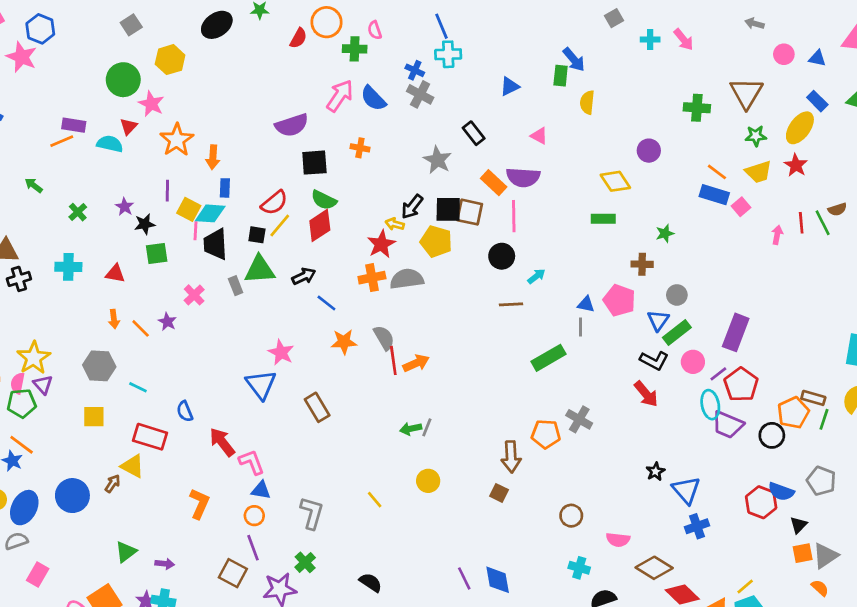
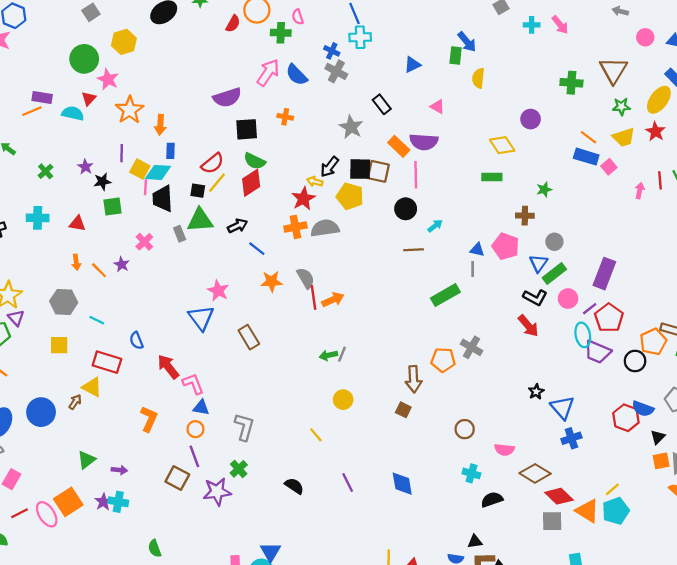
yellow line: (375, 500) -> (316, 435), moved
purple line: (464, 578) -> (348, 483), moved

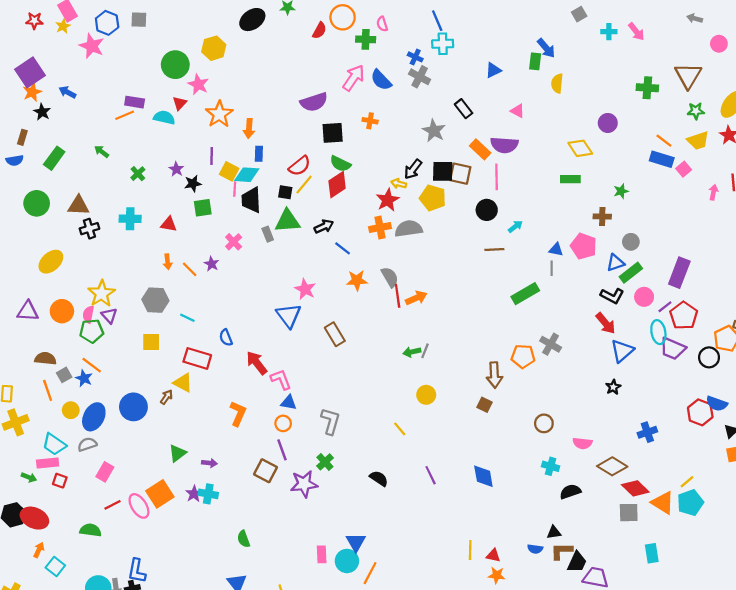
gray square: (91, 12) -> (139, 20), moved, turned 35
blue triangle: (538, 263) -> (615, 263), turned 36
blue triangle: (562, 408) -> (622, 351), moved, turned 30

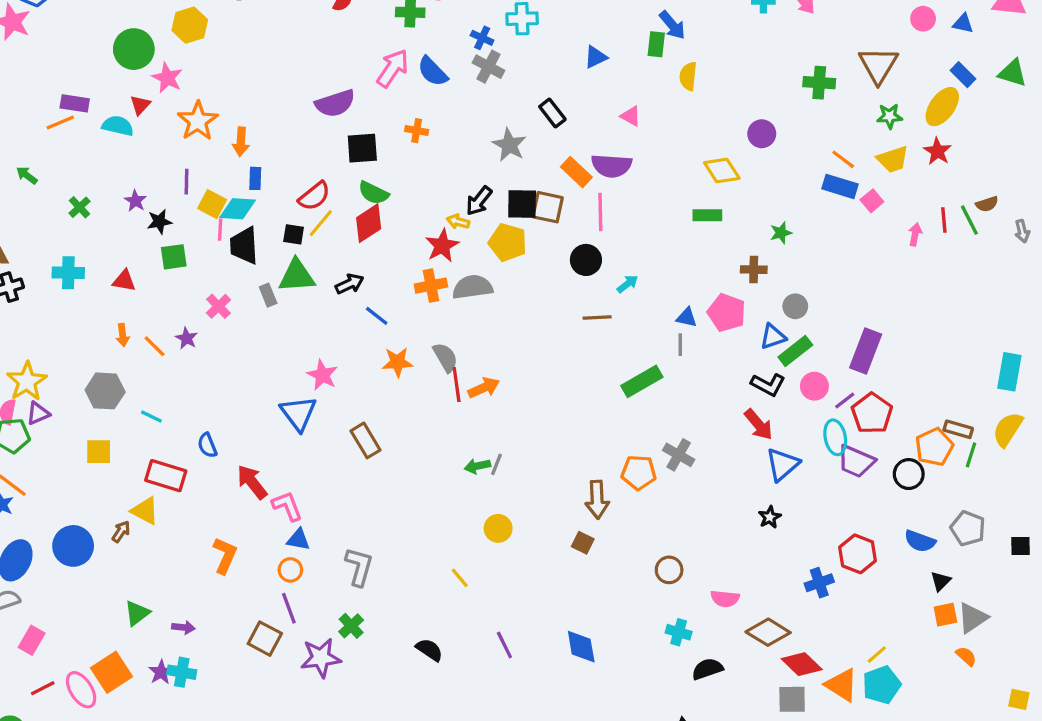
purple triangle: (109, 316) -> (38, 413), turned 49
red hexagon: (700, 412) -> (858, 554), moved

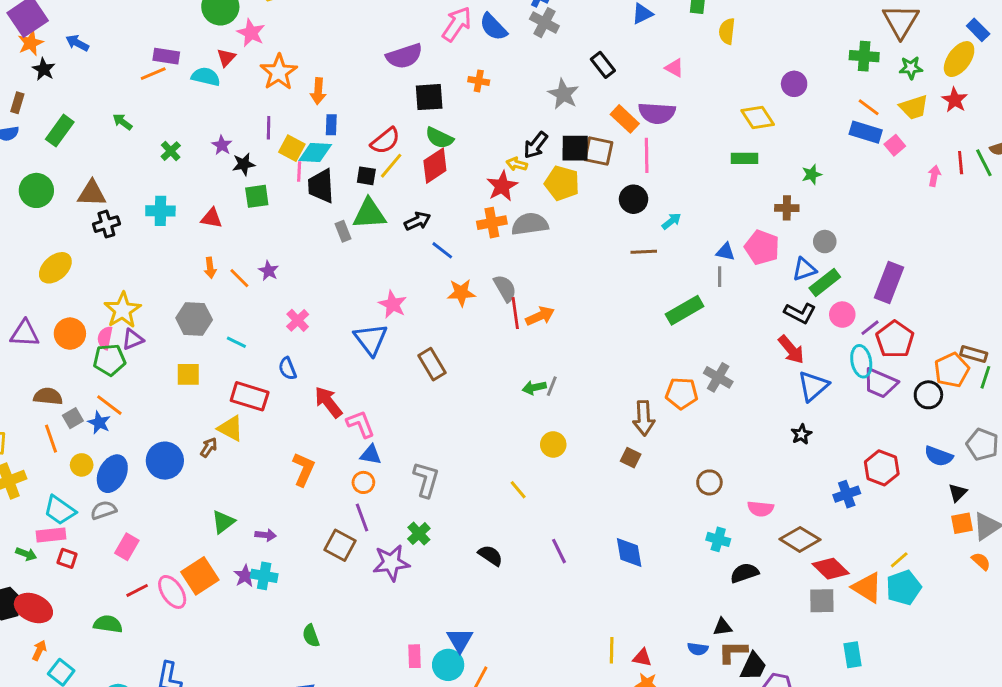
green cross: (819, 83) -> (864, 56), moved
pink cross: (218, 306) -> (298, 320), moved

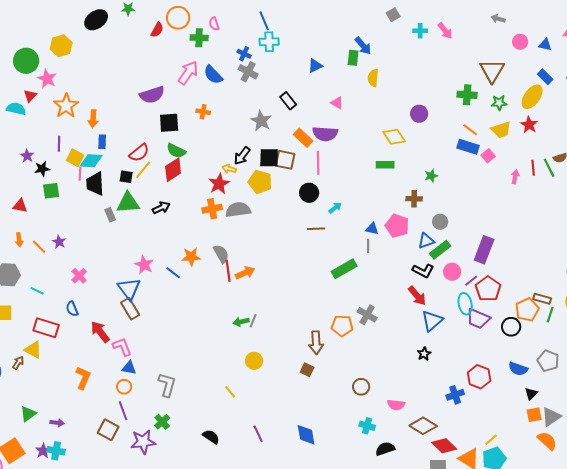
blue line: (442, 250) -> (173, 273), moved
brown rectangle: (432, 364) -> (130, 309), moved
orange semicircle: (981, 561) -> (547, 441), size x1.5

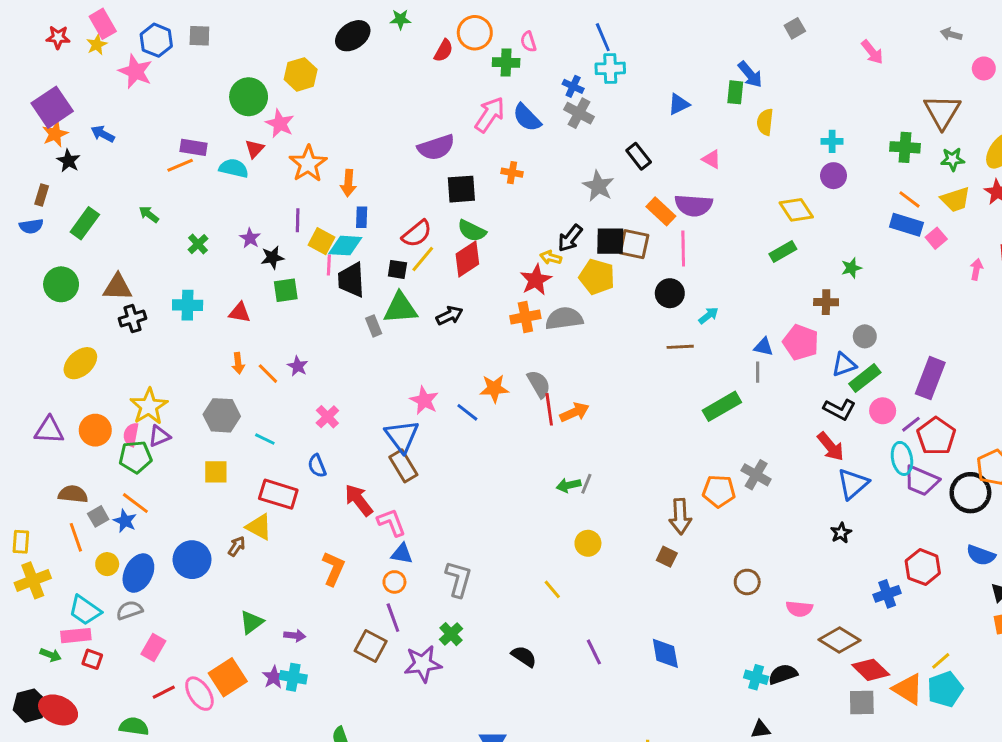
cyan cross: (420, 31) -> (832, 141), moved
green rectangle: (385, 165) -> (783, 252), turned -30
black circle: (511, 327) -> (970, 493), size x1.4
cyan cross: (367, 426) -> (756, 677), moved

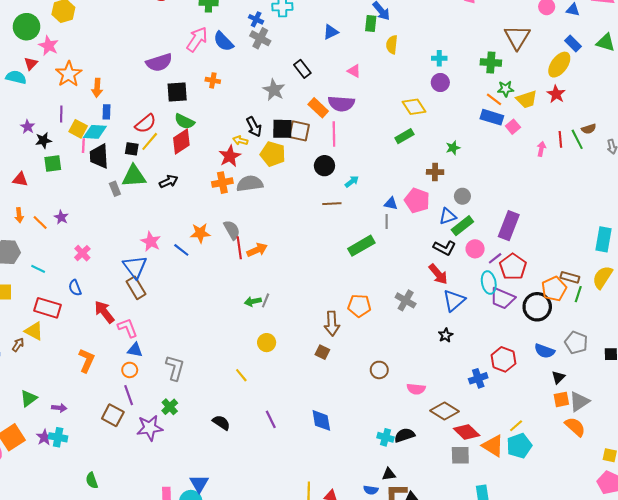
green star: (953, 159) -> (506, 89), moved
black arrow: (570, 238) -> (254, 127), turned -66
gray cross: (756, 475) -> (406, 300), moved

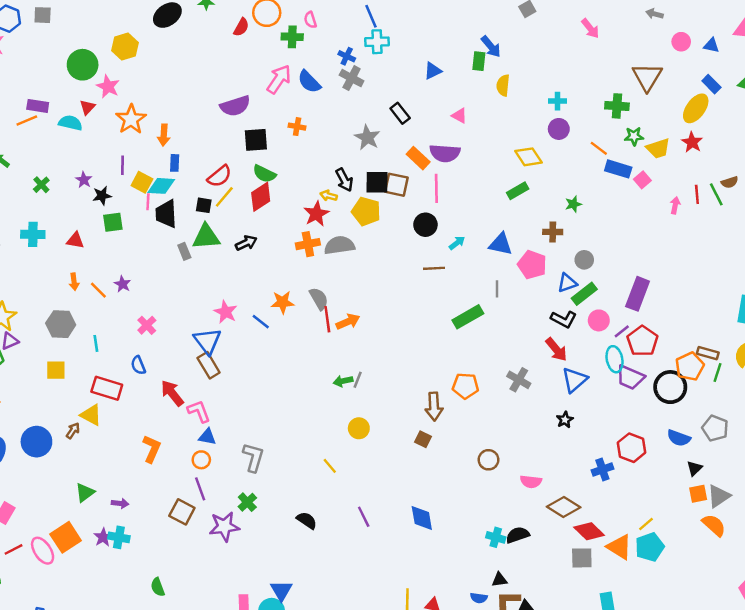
orange line: (494, 99) -> (599, 148), moved
blue triangle: (391, 204) -> (501, 244), moved, size x1.5
cyan line: (38, 269) -> (96, 343), turned 56

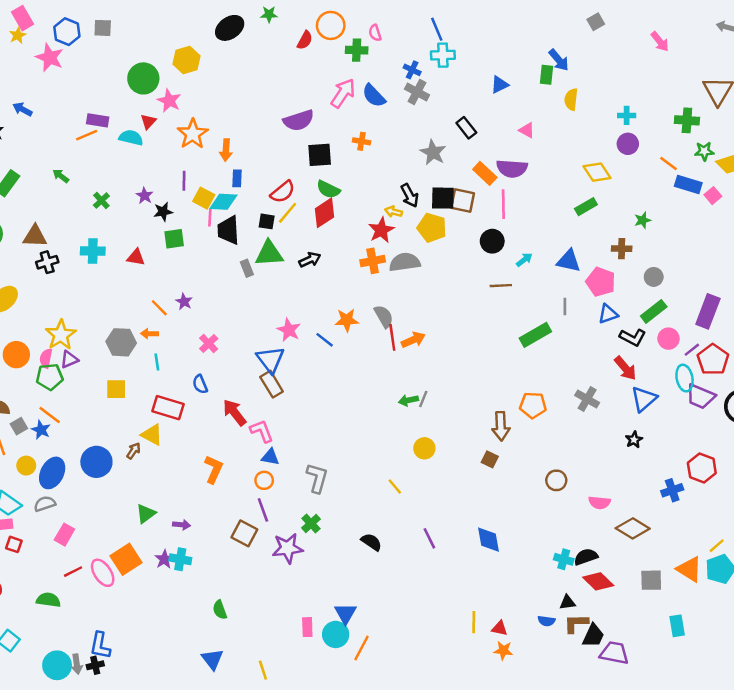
orange arrow: (74, 282) -> (149, 334), moved, turned 98
blue triangle: (567, 283) -> (608, 314), moved
red diamond: (589, 531) -> (598, 581), moved

